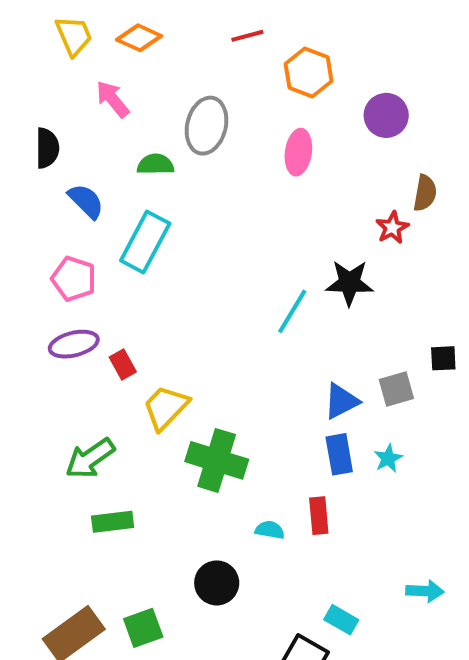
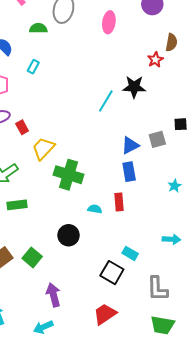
cyan rectangle: (145, 242) -> (33, 67), size x0.5
cyan star: (388, 458) -> (175, 186), moved
green square: (143, 628) -> (32, 257), turned -30

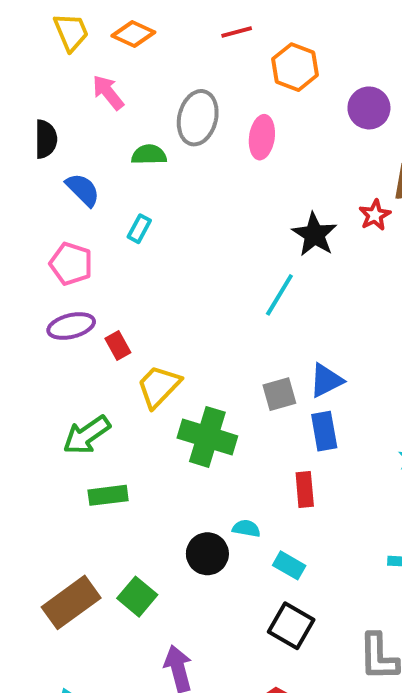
pink ellipse: (109, 22) -> (262, 137), moved
black star: (134, 87) -> (314, 235), moved, turned 30
gray square: (157, 139) -> (279, 394), moved
cyan semicircle: (95, 209) -> (246, 528), moved
cyan rectangle: (130, 253) -> (289, 565), moved

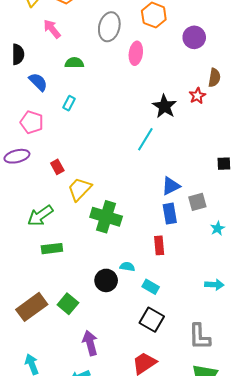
gray ellipse: (198, 118) -> (109, 27), moved
purple ellipse: (71, 326) -> (17, 156), moved
gray square: (279, 394) -> (197, 202), moved

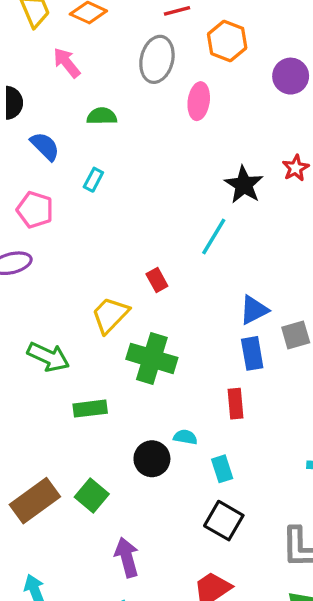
red rectangle: (57, 167) -> (157, 280), moved
green arrow: (40, 216) -> (48, 357), turned -120
green rectangle: (52, 249) -> (90, 409), moved
cyan rectangle: (151, 287) -> (222, 469), turned 42

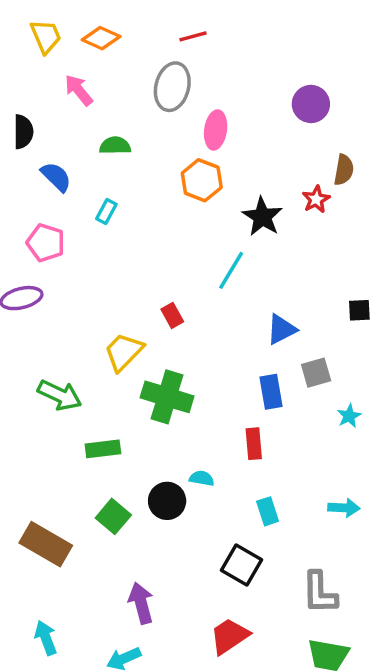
orange hexagon: (227, 41) -> (202, 180), moved
blue triangle: (254, 310) -> (281, 329), moved
cyan rectangle: (222, 469) -> (268, 511), moved
green square: (92, 496) -> (113, 516), moved
brown rectangle: (35, 501) -> (46, 544), turned 66

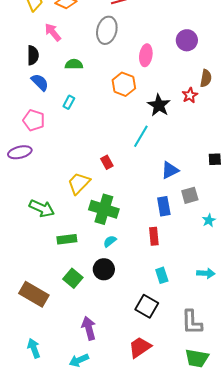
pink ellipse: (216, 130) -> (146, 55), moved
black semicircle: (23, 132) -> (33, 55), moved
cyan semicircle: (202, 478) -> (110, 241), moved, turned -48

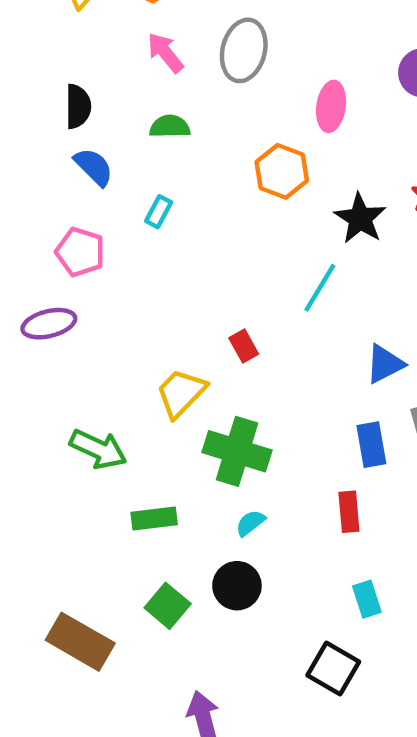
pink arrow: (53, 32) -> (165, 53), moved

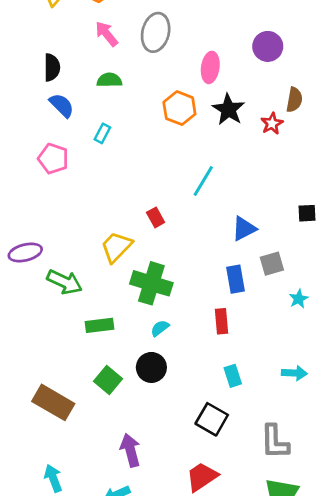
black star: (360, 218) -> (228, 110), moved
purple ellipse: (49, 324) -> (25, 252), moved

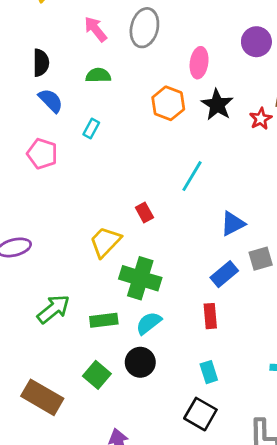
blue rectangle: (236, 279) -> (224, 274), turned 60
green arrow: (64, 282) -> (53, 309), moved, turned -64
green rectangle: (100, 325) -> (104, 320), moved
cyan semicircle: (160, 328) -> (149, 323), size x1.4
cyan rectangle: (233, 376) -> (209, 372), moved

